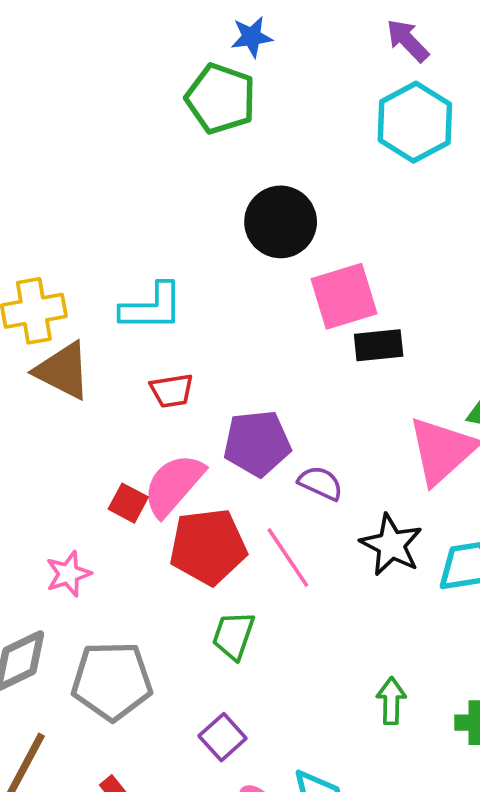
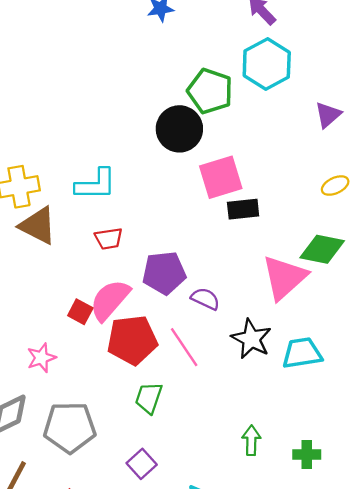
green pentagon: (221, 99) -> (210, 91), moved

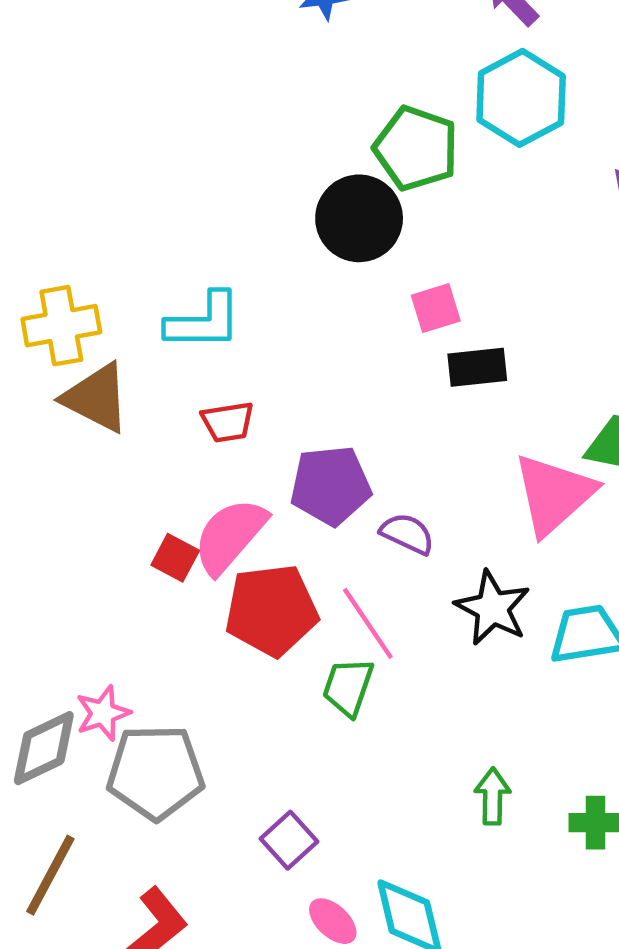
pink square: (221, 177) -> (436, 308), size x0.6
pink star: (41, 358) -> (103, 713), moved
green trapezoid: (149, 398) -> (348, 687), moved

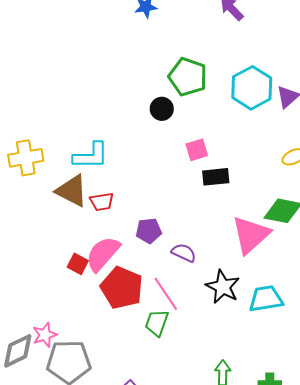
cyan hexagon: (521, 98) -> (252, 88), moved
black circle: (359, 218) -> (162, 109), size x0.6
brown triangle: (96, 398) -> (72, 191), moved
purple pentagon: (331, 485) -> (149, 231), size x0.7
red pentagon: (271, 610) -> (122, 288), turned 30

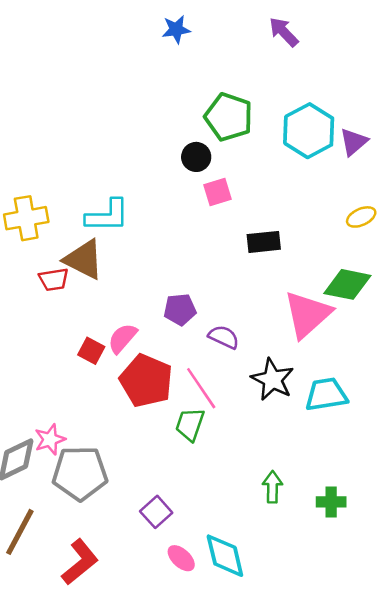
pink square: (197, 150) -> (217, 192), moved
red trapezoid: (102, 202) -> (54, 279), moved
pink semicircle: (103, 254) -> (122, 338), size x0.7

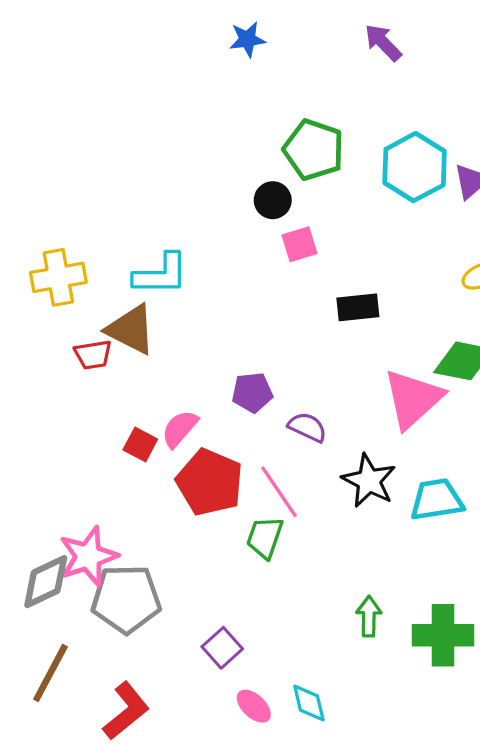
pink star: (50, 439) -> (88, 556), size x1.5
green cross: (331, 502) -> (443, 635), size x1.6
cyan diamond: (225, 556) -> (309, 703), size x0.7

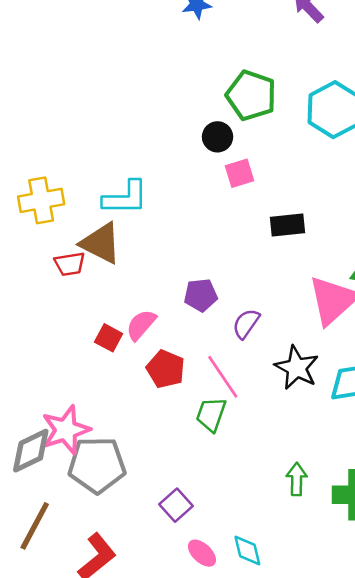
purple semicircle: (307, 427) -> (246, 324), turned -80
red pentagon: (210, 482) -> (166, 369), size x0.7

